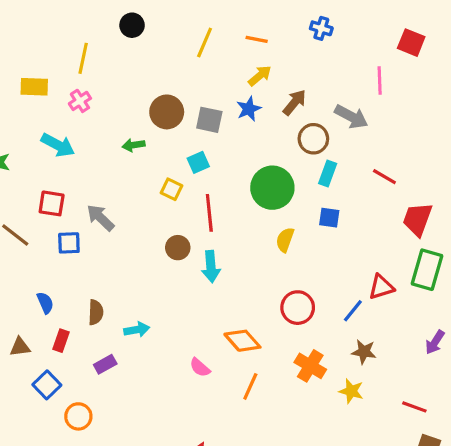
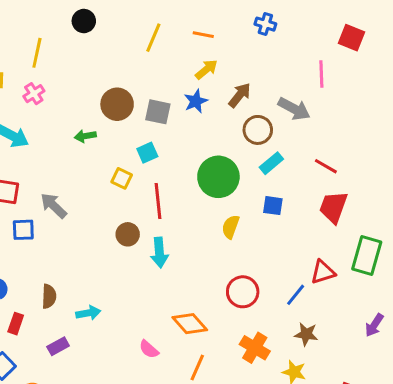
cyan rectangle: (328, 173) -> (271, 163), turned 30
red trapezoid: (418, 219) -> (333, 207), moved

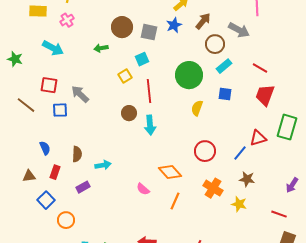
yellow square: (122, 178) -> (125, 76), turned 32
purple arrow: (374, 325) -> (292, 185), moved

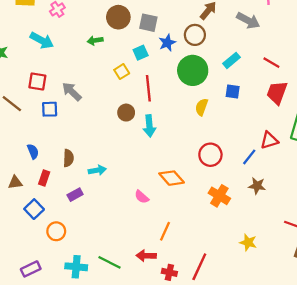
blue star: (174, 25) -> (167, 43), moved
brown circle: (215, 44) -> (195, 35), moved
orange line: (175, 201) -> (165, 231), moved
yellow star: (239, 204) -> (248, 242), moved

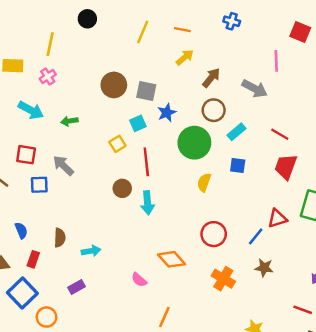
brown circle: (195, 35) -> (214, 110), moved
green arrow: (95, 40) -> (69, 121), moved
purple rectangle: (75, 195) -> (77, 287), moved
blue square: (34, 209) -> (22, 293), size x1.4

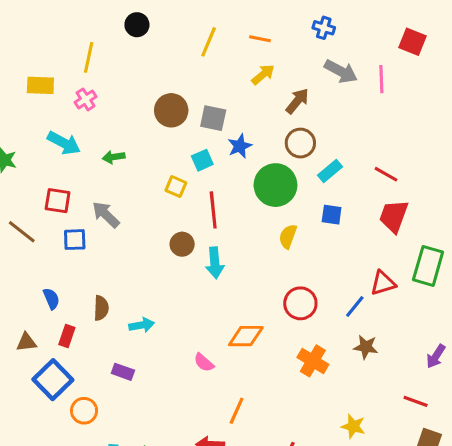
gray arrow: (255, 89) -> (341, 71), moved
yellow square: (117, 144) -> (176, 187), turned -35
orange diamond: (172, 259) -> (246, 336), turned -48
purple rectangle: (77, 287) -> (123, 372), turned 49

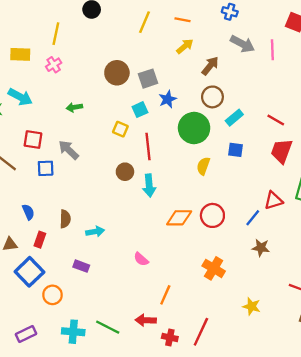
gray square: (213, 118) -> (148, 79), turned -30
cyan arrow: (64, 143) -> (20, 97), moved
orange diamond: (246, 336) -> (179, 218), moved
orange cross: (313, 361) -> (214, 268), moved

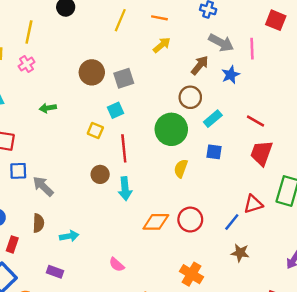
brown arrow: (210, 66) -> (200, 65), moved
blue star: (168, 99) -> (231, 75), moved
gray arrow: (69, 150) -> (43, 186), moved

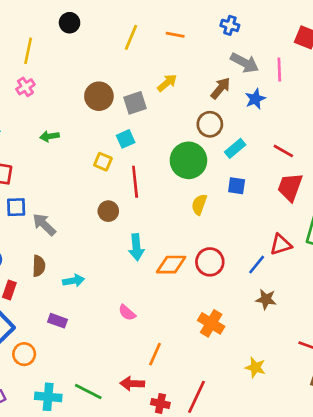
yellow arrow: (162, 45) -> (167, 83), moved
cyan arrow: (125, 189) -> (136, 247), moved

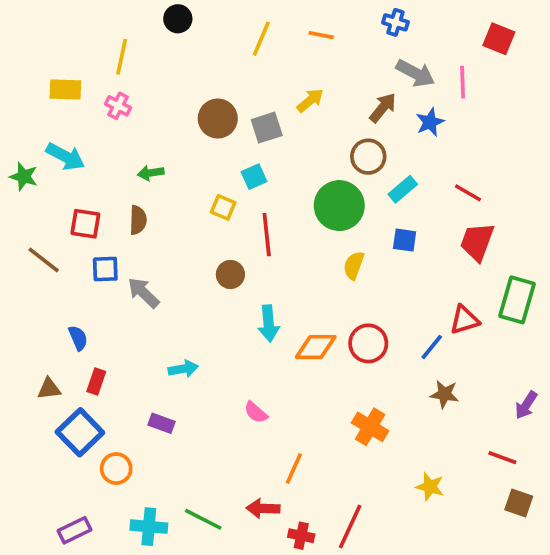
pink cross: (25, 87) -> (118, 106), turned -30
brown semicircle: (39, 266) -> (138, 220), moved

